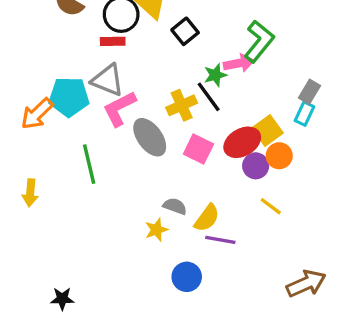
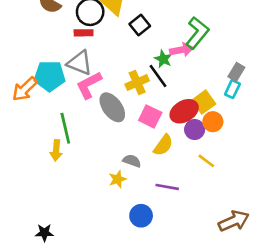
green star: (215, 75) -> (163, 59), turned -30
yellow arrow: (30, 193) -> (56, 150), moved
yellow semicircle: (207, 218) -> (163, 145), moved

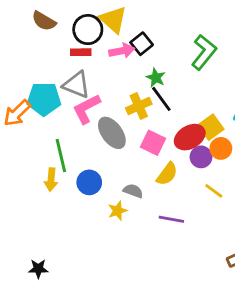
pink arrow: (182, 50) -> (122, 51), moved
green star: (163, 59) -> (156, 78), moved
blue circle: (141, 216) -> (89, 182), moved

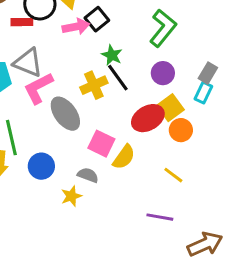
red rectangle: (81, 52) -> (22, 22), moved
pink square: (153, 143) -> (101, 144), moved
purple circle: (201, 157) -> (163, 73), moved
purple line: (171, 219) -> (160, 217), moved

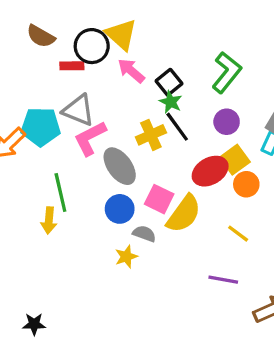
black square: (97, 19) -> (169, 82), moved
pink arrow: (76, 27) -> (131, 71), turned -128
yellow semicircle: (124, 157) -> (184, 214), size x1.4
blue circle: (41, 166) -> (120, 209), moved

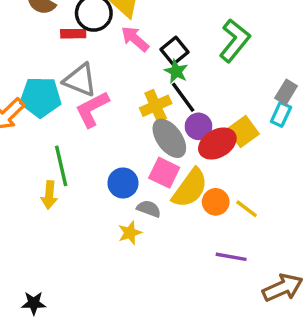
purple circle: (227, 122) -> (199, 126), moved
gray ellipse: (120, 166) -> (169, 138), moved
orange circle: (246, 184) -> (216, 202), moved

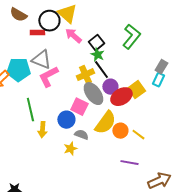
pink square: (164, 173) -> (79, 107), moved
yellow arrow: (49, 195) -> (42, 130), moved

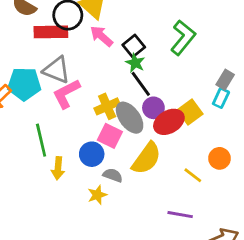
red rectangle: (37, 33) -> (51, 32), size x1.6
yellow cross: (85, 75) -> (107, 106), moved
orange circle: (120, 131) -> (219, 158), moved

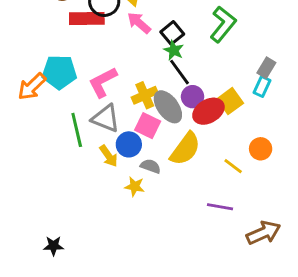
gray triangle: (57, 70) -> (106, 118), moved
yellow arrow: (58, 168) -> (109, 156), moved, turned -40
yellow star: (97, 195) -> (135, 186), turned 30

